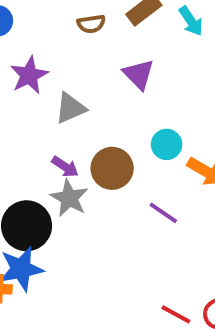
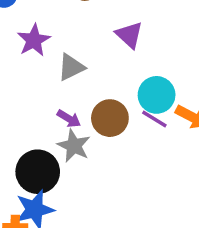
cyan circle: (167, 144) -> (157, 95), size x1.4
purple line: (163, 213) -> (154, 119), moved

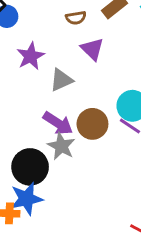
purple triangle: (129, 35) -> (92, 49), moved
purple arrow: (69, 119) -> (58, 123), size x1.5

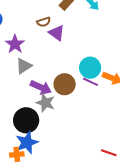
brown semicircle: (76, 18) -> (44, 22), moved
gray triangle: (61, 80) -> (24, 66), moved

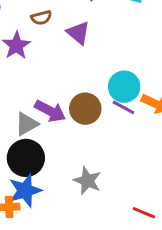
brown semicircle: (44, 22) -> (41, 18), moved
gray triangle: (24, 66) -> (27, 124), moved
gray star: (45, 103) -> (87, 181), moved

